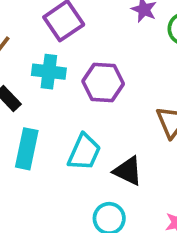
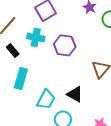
cyan trapezoid: (84, 152) -> (46, 99), moved

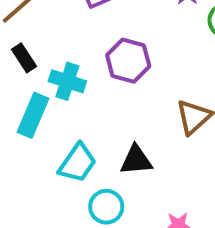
cyan cross: (36, 37) -> (67, 81), moved
black triangle: (75, 94) -> (136, 160), turned -42

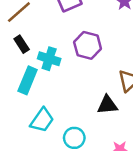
black triangle: (136, 160) -> (107, 105), moved
cyan trapezoid: (77, 163) -> (42, 120), moved

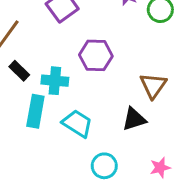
cyan trapezoid: (42, 120) -> (77, 123), moved, turned -80

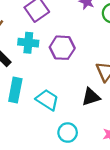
cyan cross: (55, 81) -> (28, 43), moved

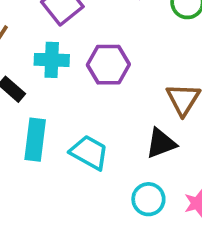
cyan circle: (68, 133) -> (148, 199), moved

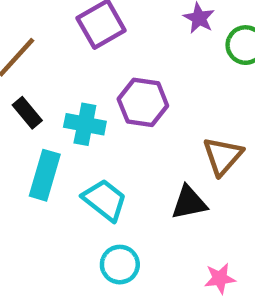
cyan cross: (52, 60) -> (85, 124), moved
cyan circle: (148, 199) -> (120, 265), moved

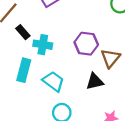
purple hexagon: (143, 102) -> (86, 44), moved
black rectangle: (27, 113) -> (23, 32), moved

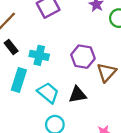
black rectangle: (23, 32) -> (11, 47), moved
black triangle: (95, 81) -> (78, 95), moved

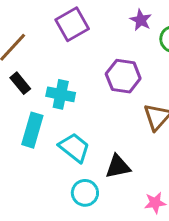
purple hexagon: (83, 57) -> (123, 76), moved
black triangle: (78, 95) -> (118, 167), moved

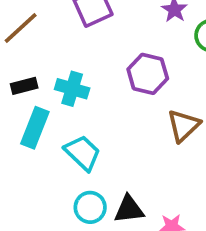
black rectangle: (20, 83) -> (24, 86), moved, turned -70
black triangle: (118, 167) -> (129, 209), moved

